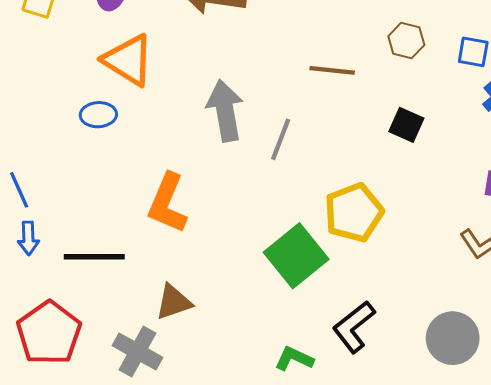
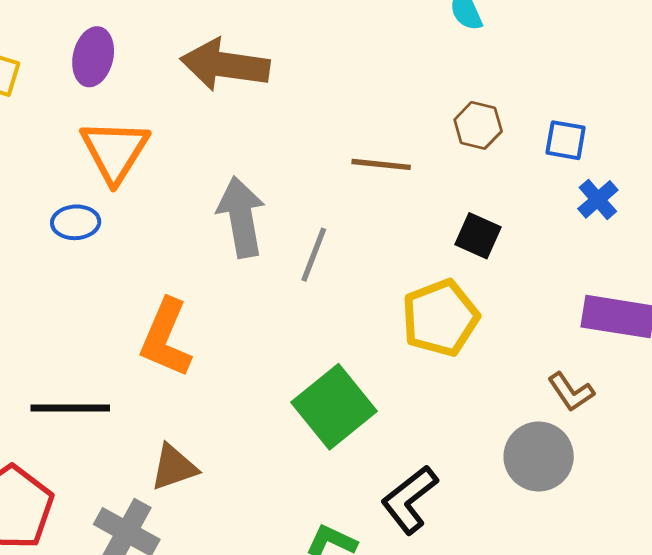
orange triangle: (128, 60) -> (115, 151), turned 30
yellow pentagon: (354, 212) -> (440, 318), moved
gray circle: (453, 338) -> (539, 457), moved

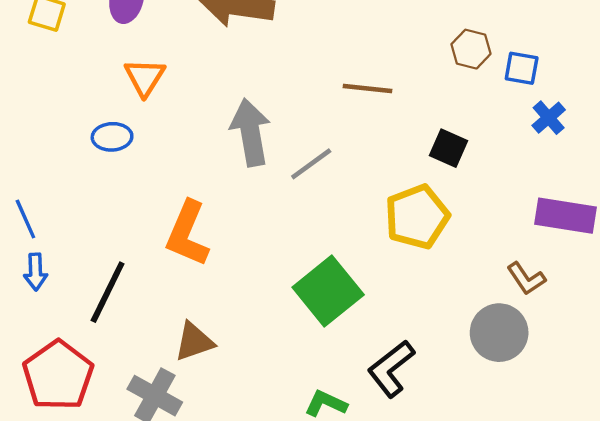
brown hexagon: (478, 125) -> (471, 49), moved
orange triangle: (115, 151) -> (145, 77), size x0.7
gray line: (314, 255) -> (311, 164), turned 33
black line: (70, 408) -> (108, 292), turned -64

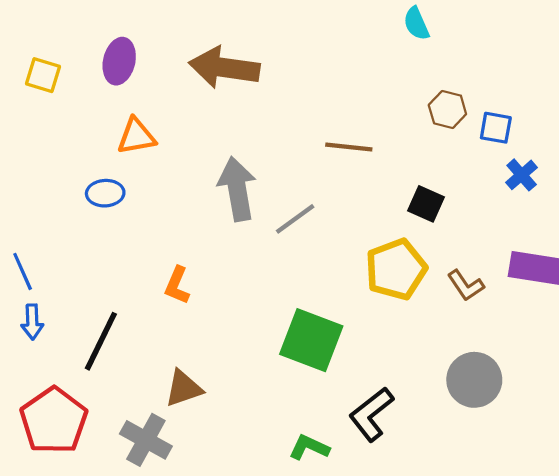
orange triangle: (145, 77) -> (136, 136), turned 48
orange L-shape: (187, 234) -> (177, 285), size x0.6
brown L-shape: (526, 279) -> (466, 285), moved
green square: (328, 291) -> (311, 340), turned -30

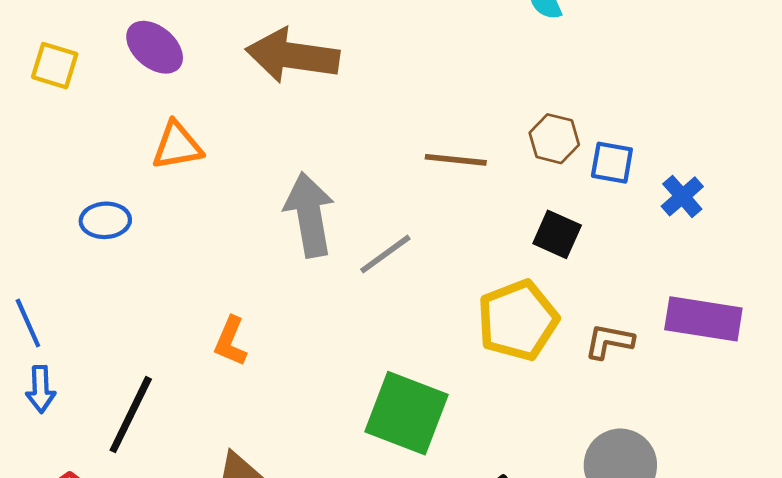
purple ellipse: (119, 61) -> (155, 47), turned -63
brown hexagon: (447, 109) -> (554, 139), moved
blue square: (496, 128) -> (612, 163), moved
blue ellipse: (105, 193) -> (105, 220), moved
brown L-shape: (466, 285) -> (609, 341), turned 135

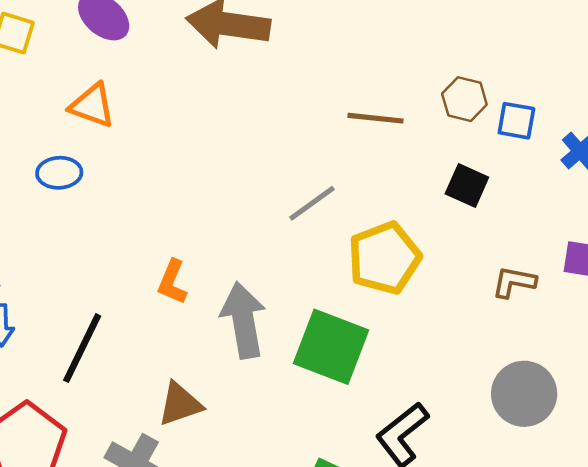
orange triangle: (177, 146) -> (92, 105), moved, turned 30
gray arrow: (309, 215) -> (243, 320), moved
yellow pentagon: (518, 320) -> (384, 258), moved

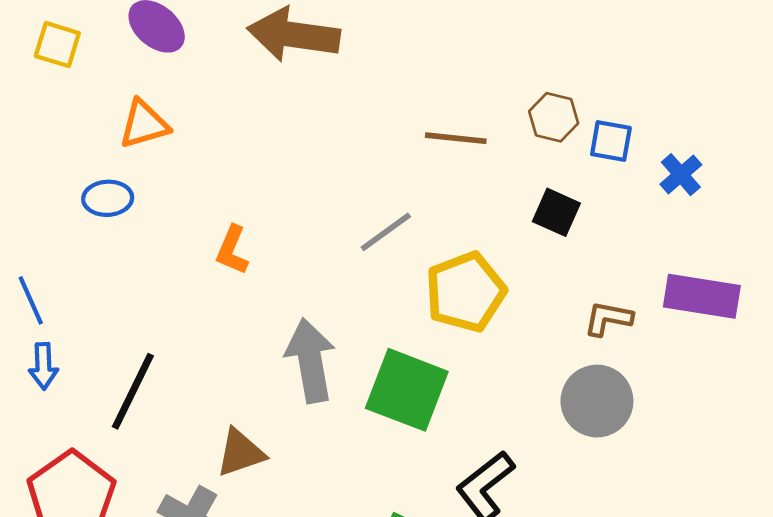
orange triangle: (92, 105) -> (144, 124), turned -36
orange L-shape: (172, 282) -> (232, 250), moved
gray circle: (524, 394) -> (597, 401), moved

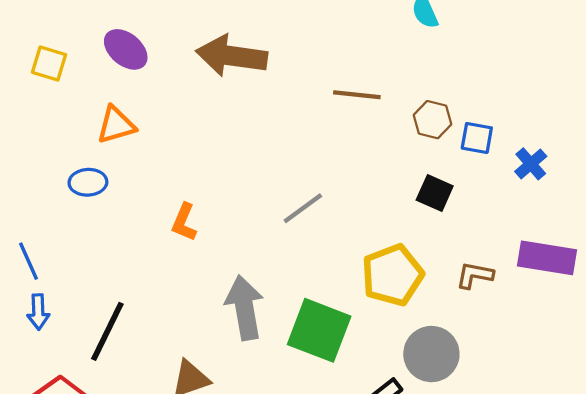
brown line: (456, 138) -> (357, 95), moved
yellow pentagon: (466, 292) -> (393, 275), moved
gray circle: (597, 401) -> (431, 354), moved

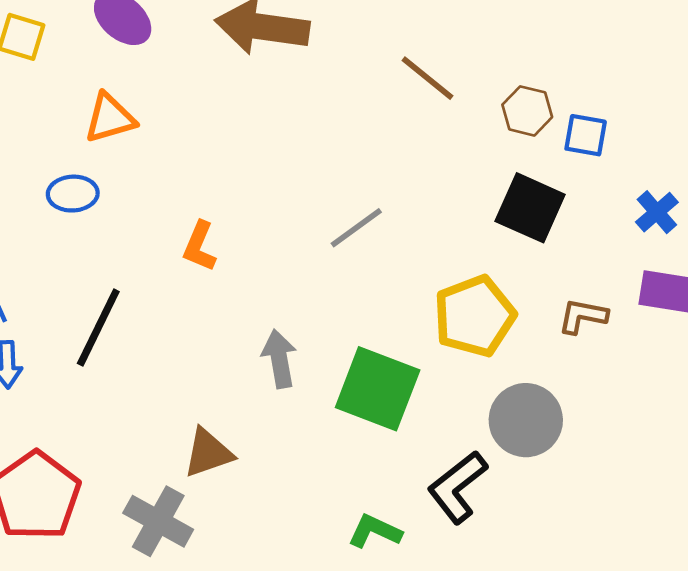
brown line: (357, 95) -> (427, 78), turned 33
blue cross: (531, 164) -> (657, 212), moved
black square: (435, 193) -> (530, 208), size x1.4
gray arrow: (245, 308) -> (279, 359), size x0.7
black line: (107, 331) -> (98, 328), moved

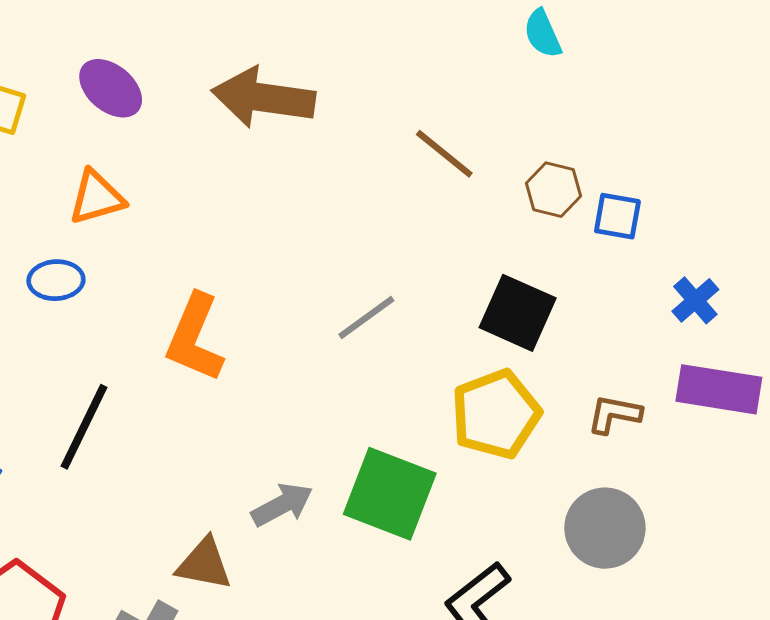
black square: (530, 208) -> (518, 313), moved
orange L-shape: (200, 246) -> (195, 338), size x1.6
gray arrow: (279, 359) -> (282, 505), moved, turned 72
gray circle: (526, 420) -> (605, 528), moved
brown triangle: (208, 453) -> (204, 564), turned 30

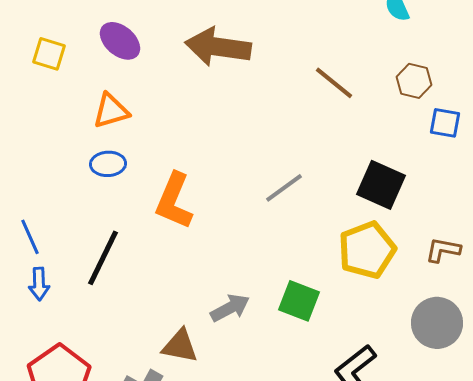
brown hexagon: (553, 190) -> (414, 81), moved
blue ellipse: (56, 280) -> (108, 164), moved
green square: (390, 494) -> (299, 301), size x0.7

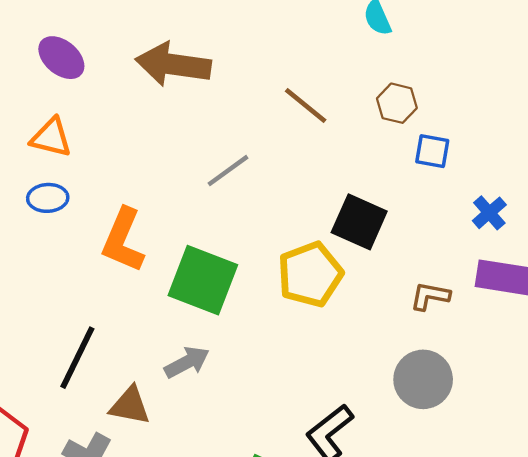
orange triangle: (111, 111) -> (51, 137), turned 30
gray line: (284, 188) -> (228, 171), moved
yellow pentagon: (367, 250) -> (310, 274), moved
black line: (103, 258) -> (77, 358), moved
green square: (299, 301) -> (203, 280), moved, size x1.5

